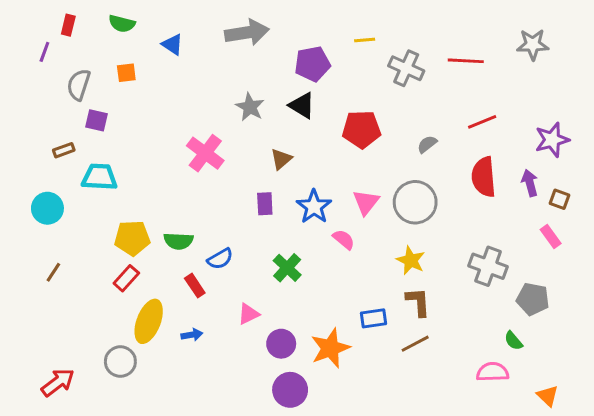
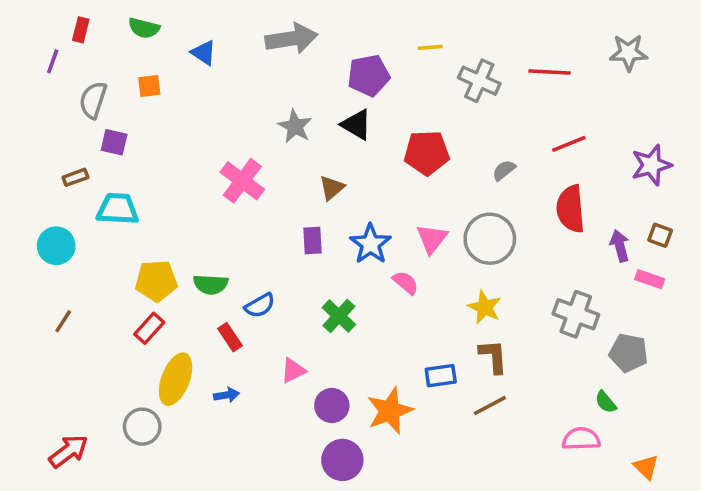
purple arrow: (530, 183) -> (620, 246), moved
pink rectangle: (551, 236) -> (650, 279), turned -35

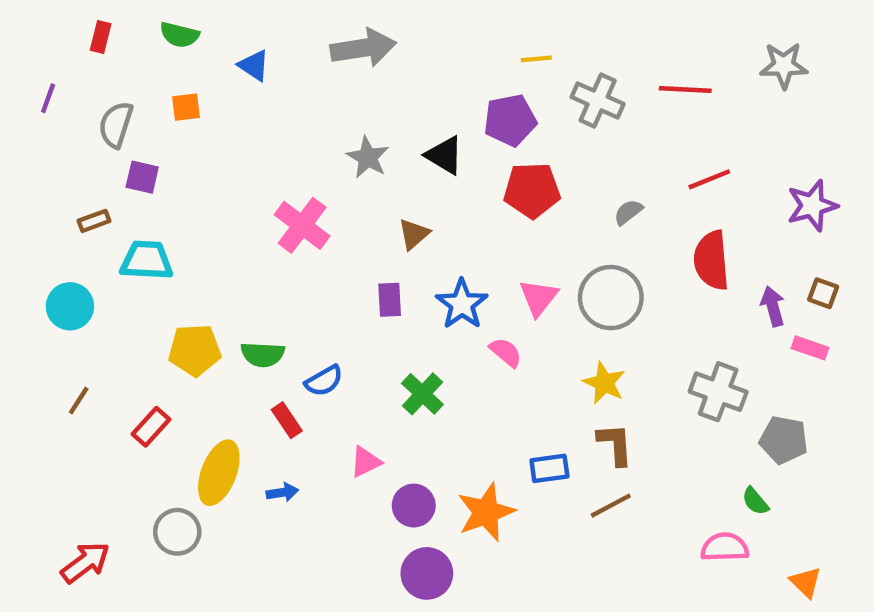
purple line: (53, 61) -> (48, 98), moved
purple pentagon: (369, 75) -> (510, 120), moved
red rectangle: (149, 328) -> (151, 427), moved

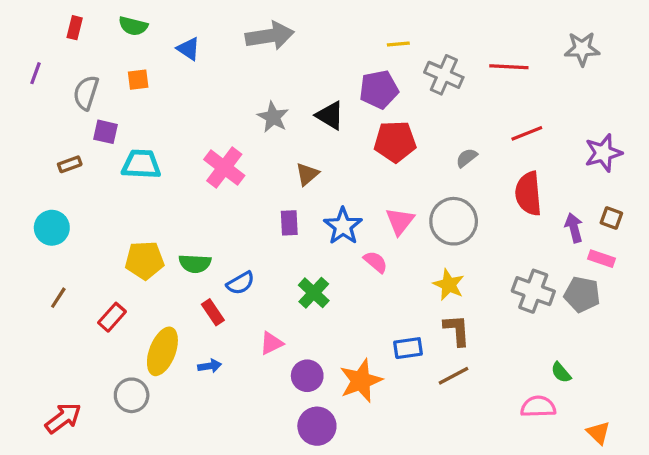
cyan trapezoid: (147, 260) -> (141, 164), moved
gray pentagon: (784, 440) -> (582, 294), moved

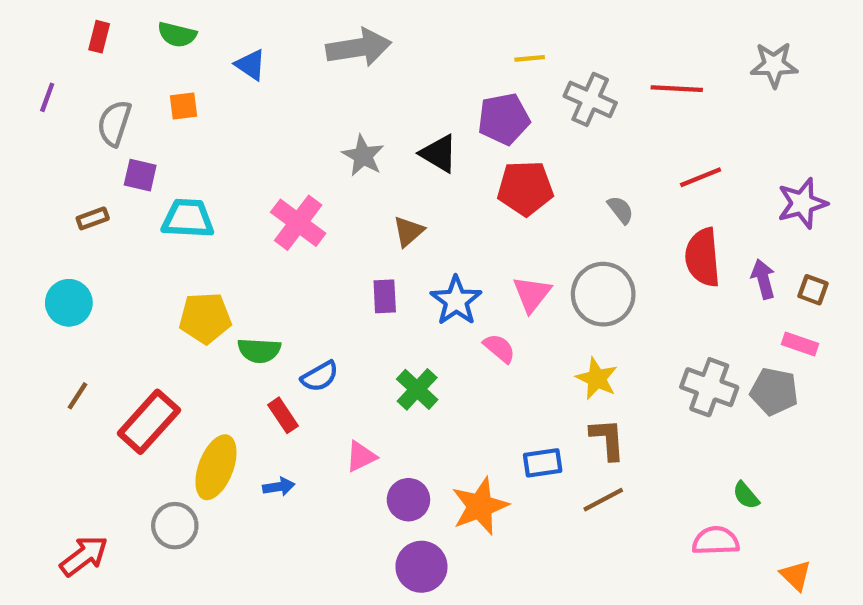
gray semicircle: (467, 158) -> (620, 210), turned 90
purple arrow: (574, 228) -> (763, 279), moved
yellow pentagon: (145, 260) -> (205, 318), moved
red rectangle: (112, 317) -> (149, 422), size x1.6

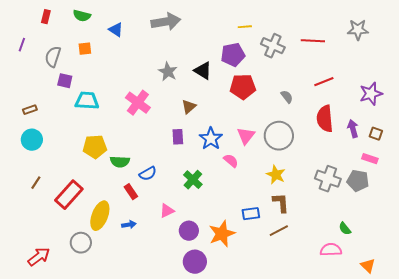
brown rectangle: (93, 218) -> (30, 110), moved

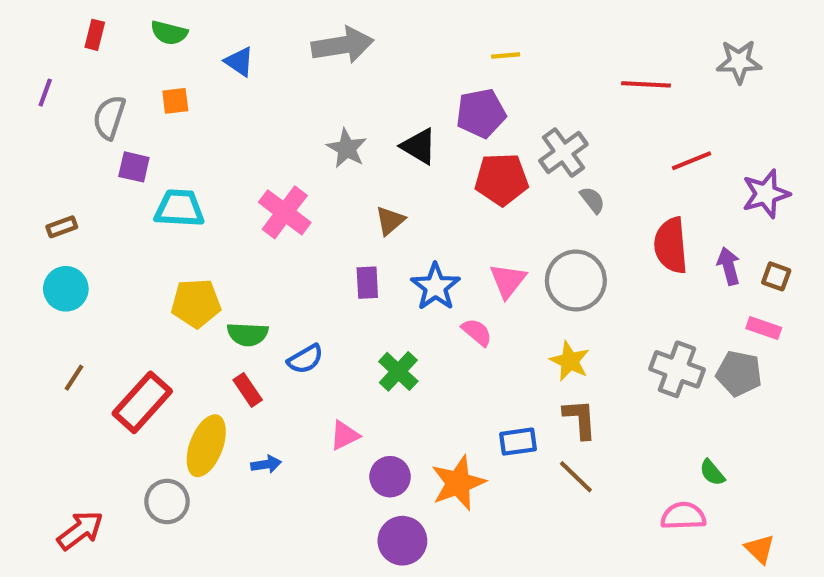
gray cross: (273, 46) -> (563, 153), moved, turned 30
red line: (324, 82) -> (692, 161), moved
red rectangle: (131, 192) -> (248, 390), moved
brown line: (279, 231) -> (576, 477), turned 72

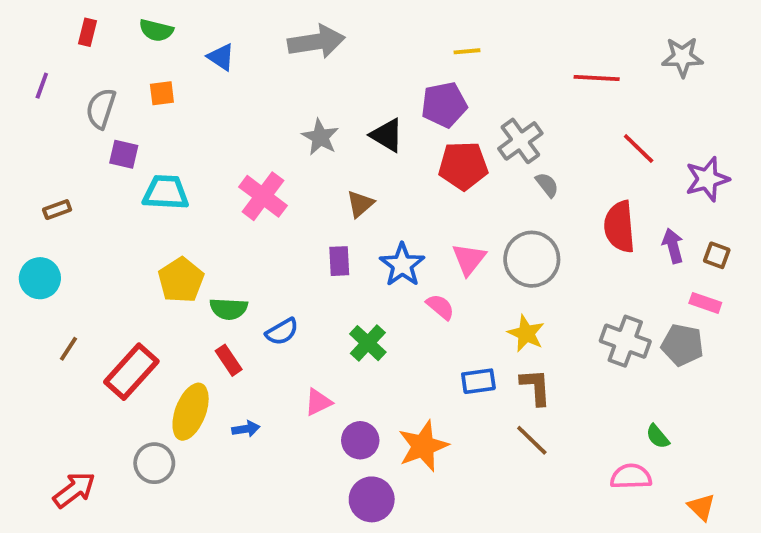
red line: (692, 161) -> (639, 149), turned 66
cyan circle: (66, 289) -> (40, 278), moved
yellow pentagon: (196, 303) -> (181, 280), turned -30
blue rectangle: (518, 442) -> (478, 381), moved

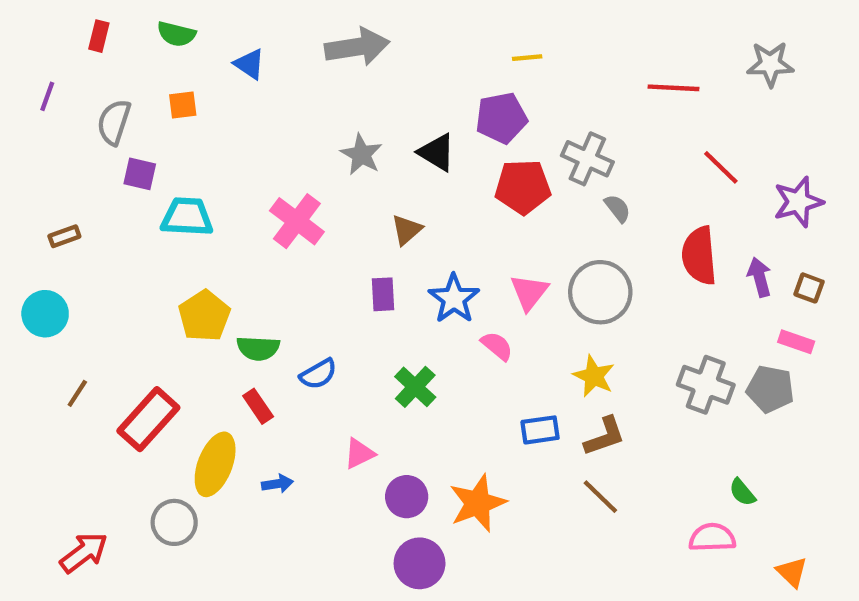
gray cross: (520, 141) -> (587, 159), turned -30
brown L-shape: (536, 387) -> (605, 436), turned 75

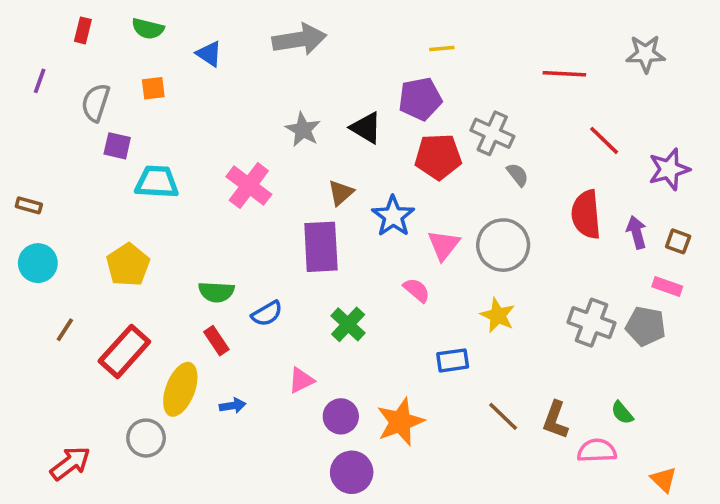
brown rectangle: (64, 236) -> (29, 205), moved, turned 35
purple rectangle: (383, 294) -> (321, 247), size x1.8
blue star: (454, 299) -> (393, 216), moved
yellow pentagon: (204, 316) -> (128, 265), moved
brown L-shape: (605, 436) -> (555, 420), moved, turned 129

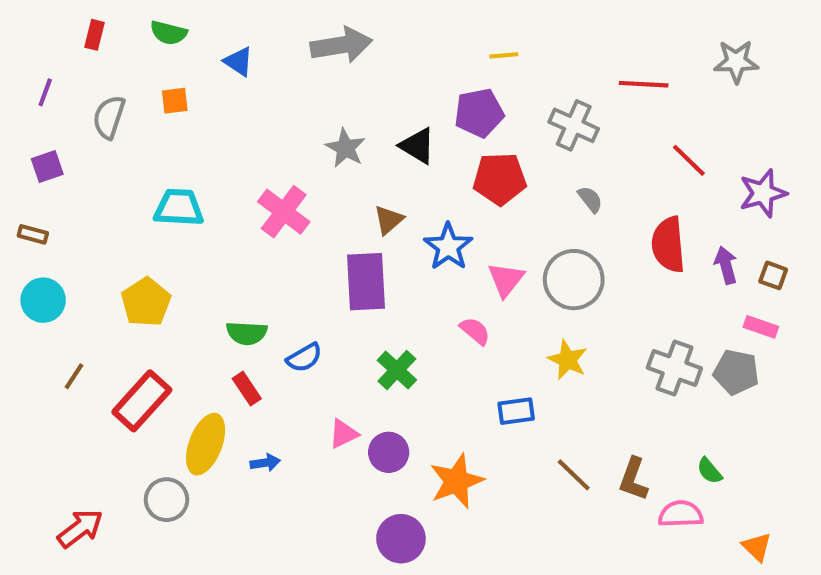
gray cross: (492, 133) -> (574, 125), moved
purple square: (117, 146) -> (47, 166), moved, turned -32
purple circle: (341, 416) -> (389, 452), moved

